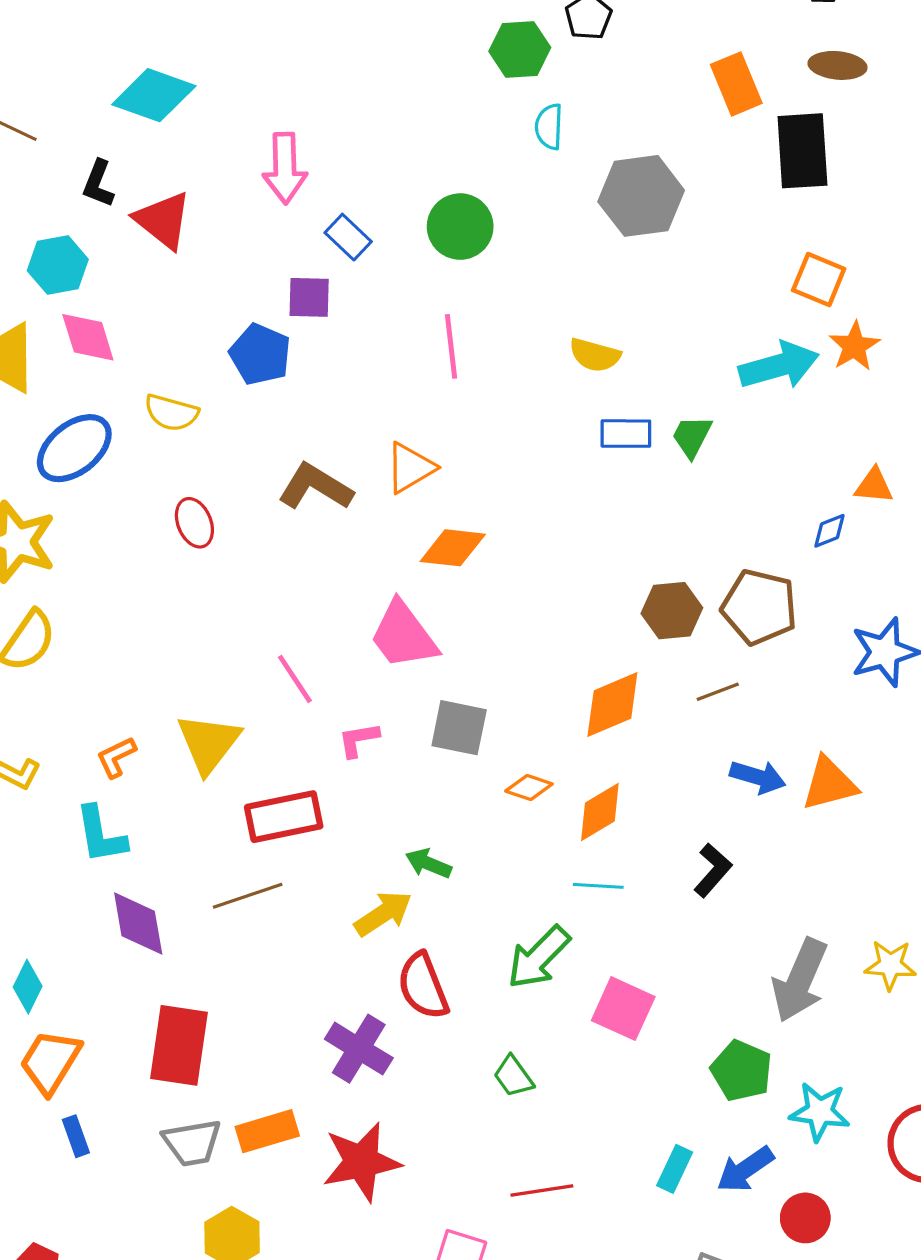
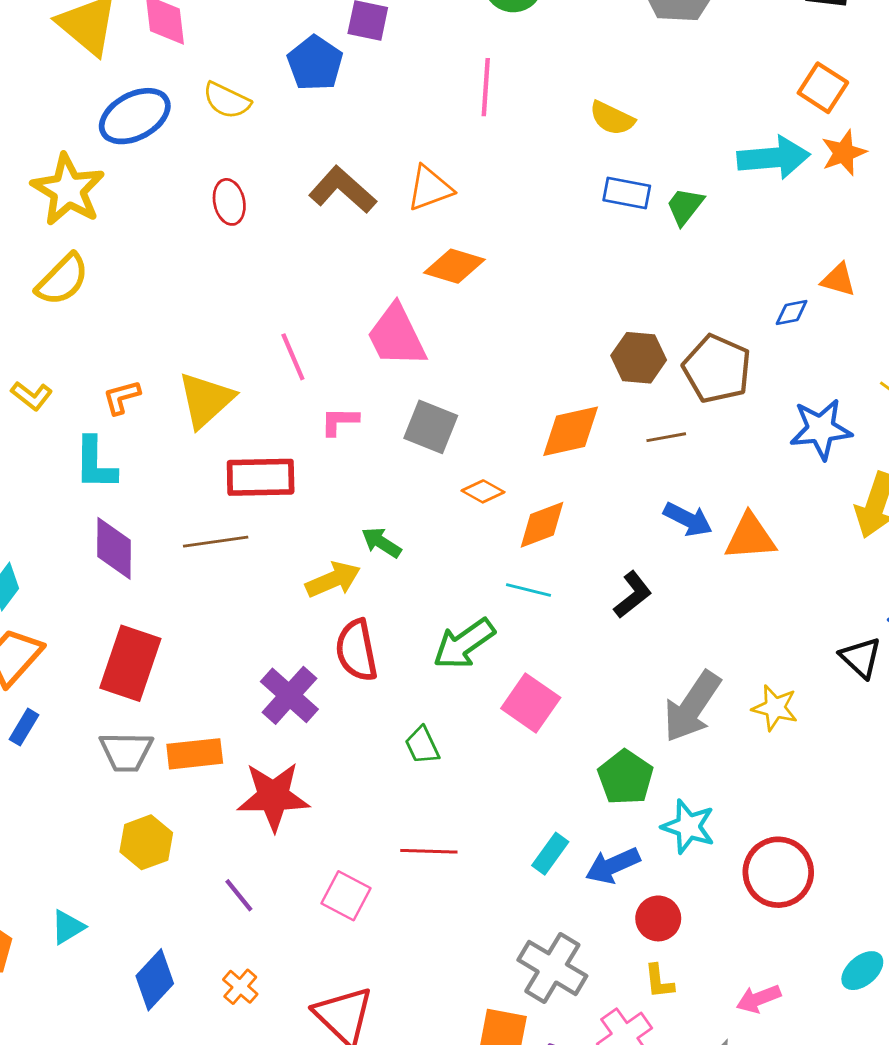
blue rectangle: (76, 1136) -> (24, 727), turned 40

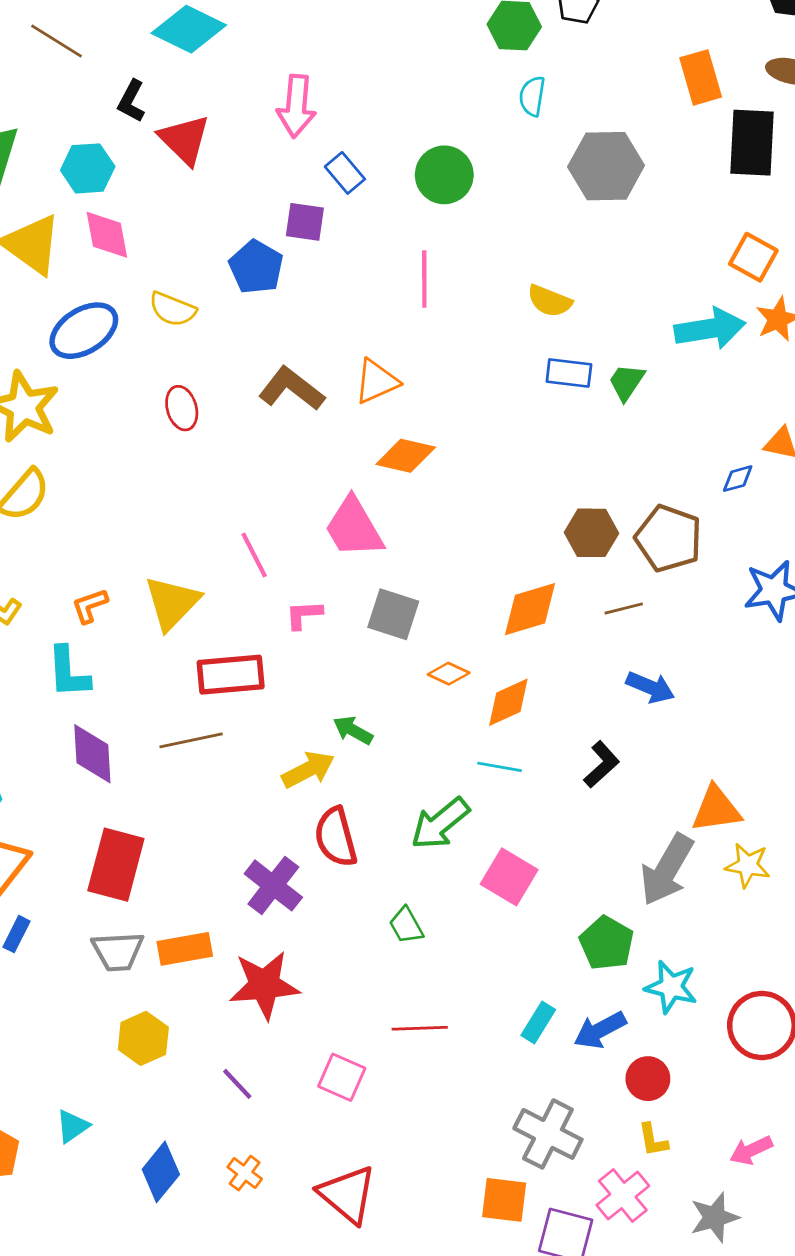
orange triangle: (750, 537) -> (716, 809), moved

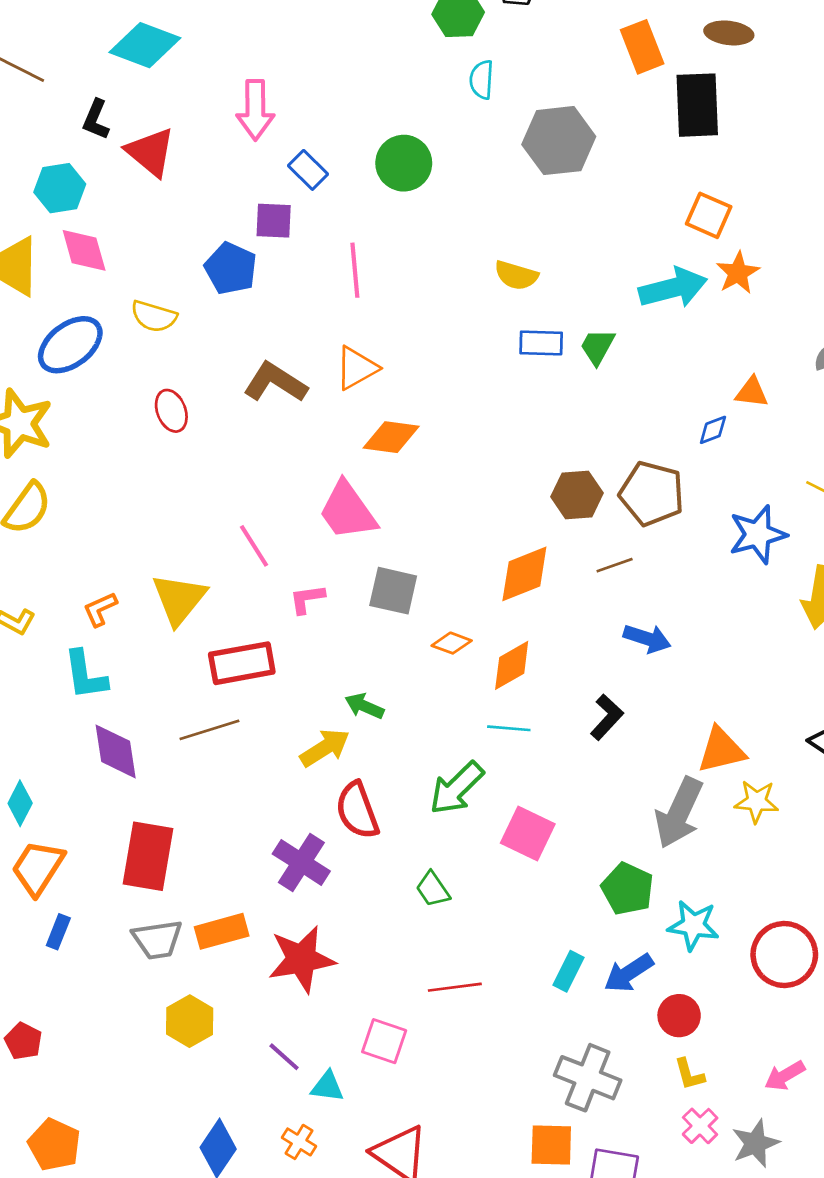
pink line: (424, 279) -> (355, 270), moved
cyan triangle: (72, 1126) -> (327, 1087), moved, turned 48
pink cross: (623, 1196) -> (700, 1126), moved, size x0.7

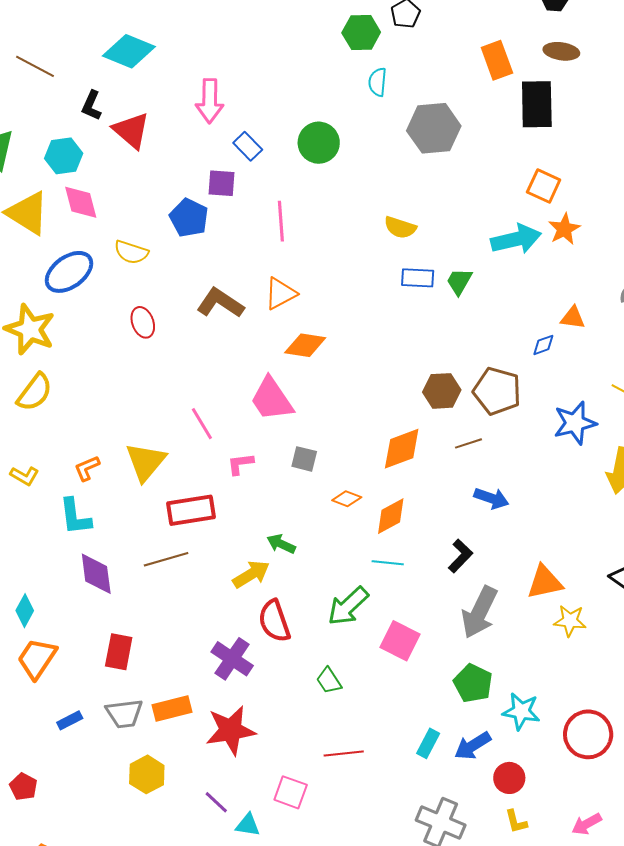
gray square: (393, 591) -> (304, 459), size x0.7
gray arrow: (679, 813) -> (479, 612), moved
red rectangle: (148, 856) -> (119, 652), size x0.7
blue rectangle: (58, 932) -> (70, 720), moved, turned 40

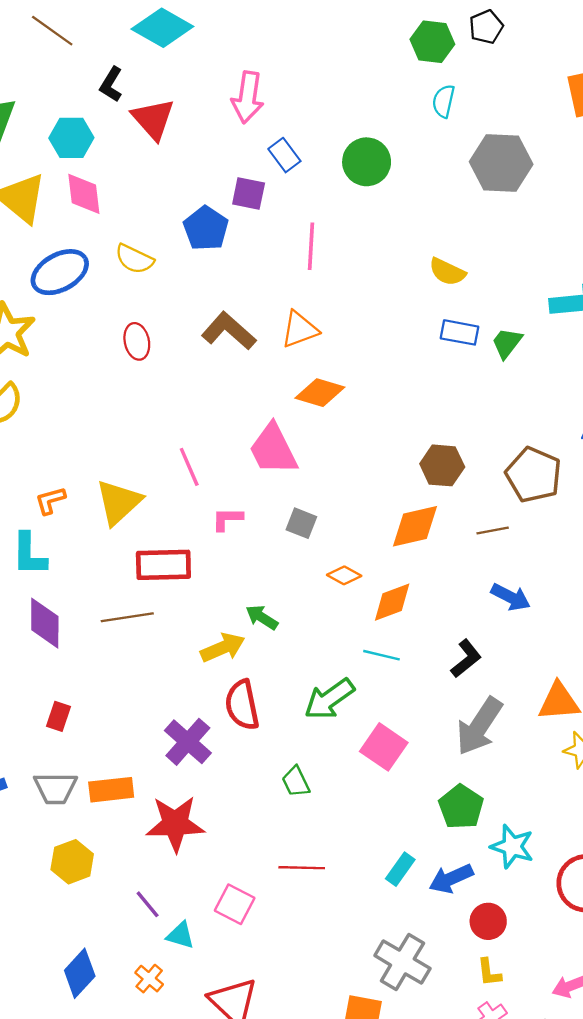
brown hexagon: (442, 391) -> (442, 465), moved
red rectangle: (119, 652) -> (59, 716), size x0.7

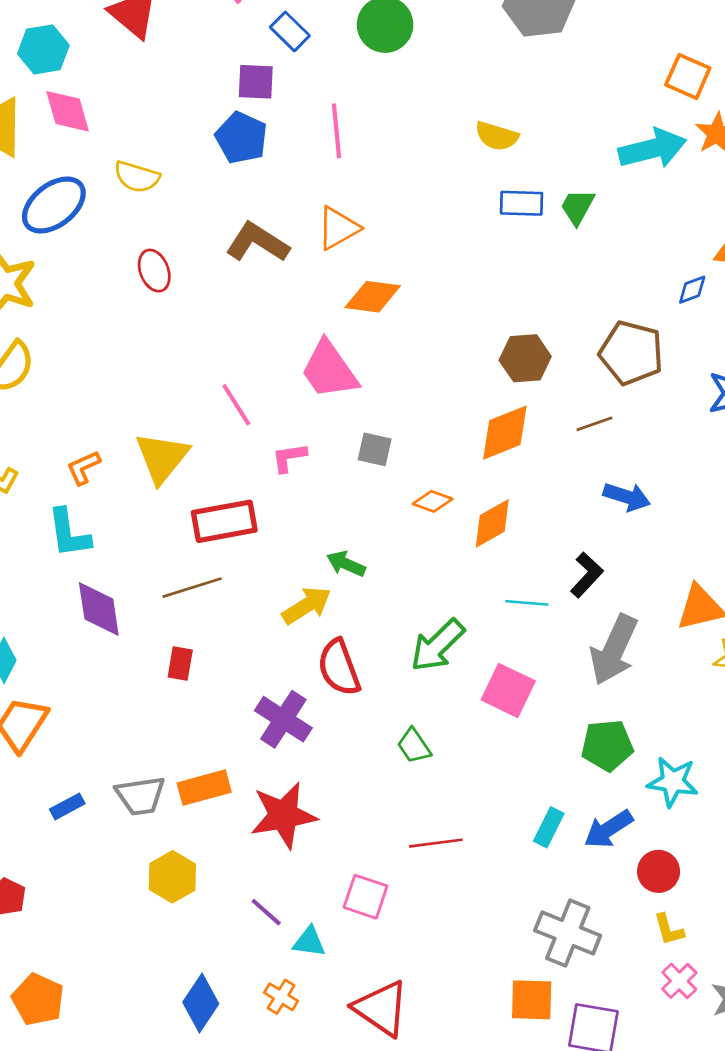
blue pentagon: (206, 228) -> (241, 138), moved
cyan line: (381, 655) -> (527, 603), moved
red rectangle: (59, 716) -> (180, 663), moved
green pentagon: (461, 807) -> (607, 745), turned -30

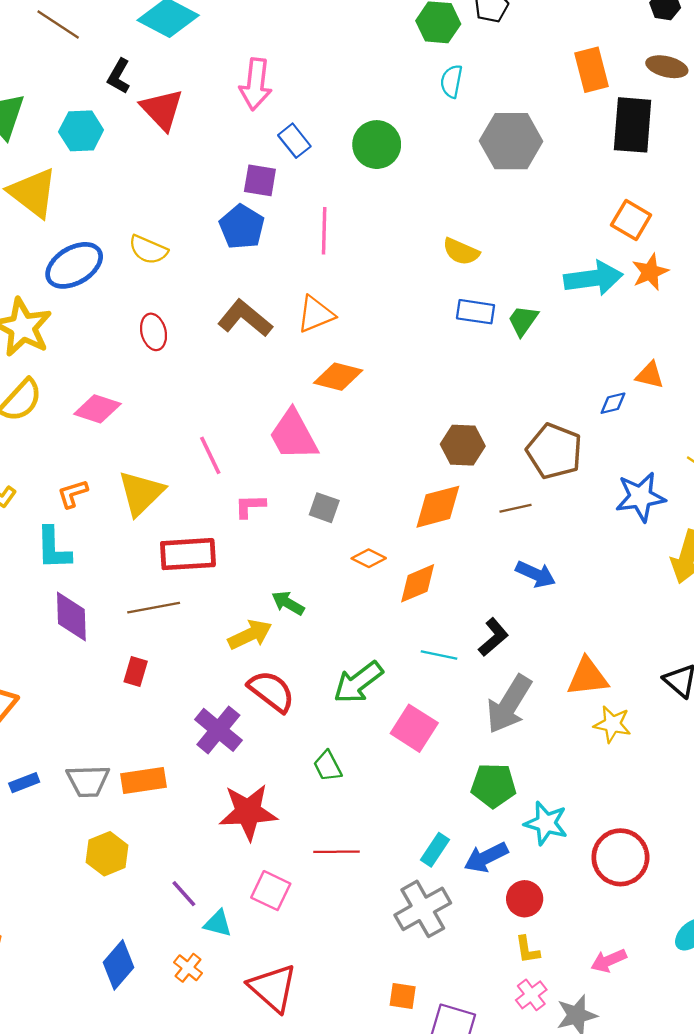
pink diamond: (68, 111) -> (97, 409), moved, turned -63
red semicircle: (339, 667) -> (271, 691), turned 141
red star: (283, 815) -> (248, 812), moved
gray cross: (568, 933) -> (423, 909), moved, turned 32
orange square: (532, 1000) -> (403, 996), size x0.7

